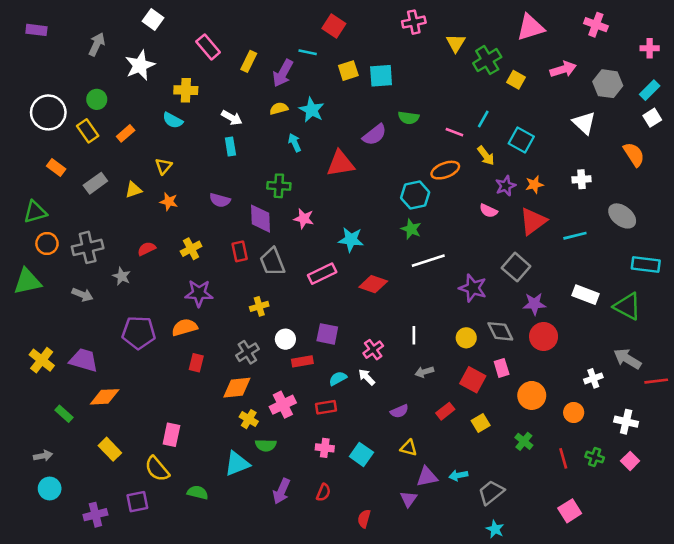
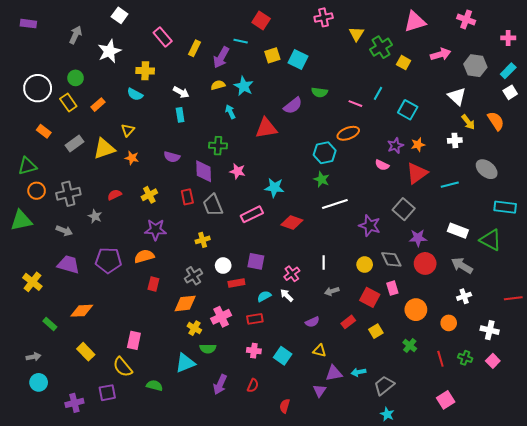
cyan square: (381, 76) -> (298, 59), turned 30
yellow arrow: (486, 156) -> (468, 122), moved
yellow triangle: (133, 190) -> (104, 149), size x1.6
gray arrow: (627, 359) -> (462, 266), moved
purple trapezoid: (84, 360) -> (68, 265), moved

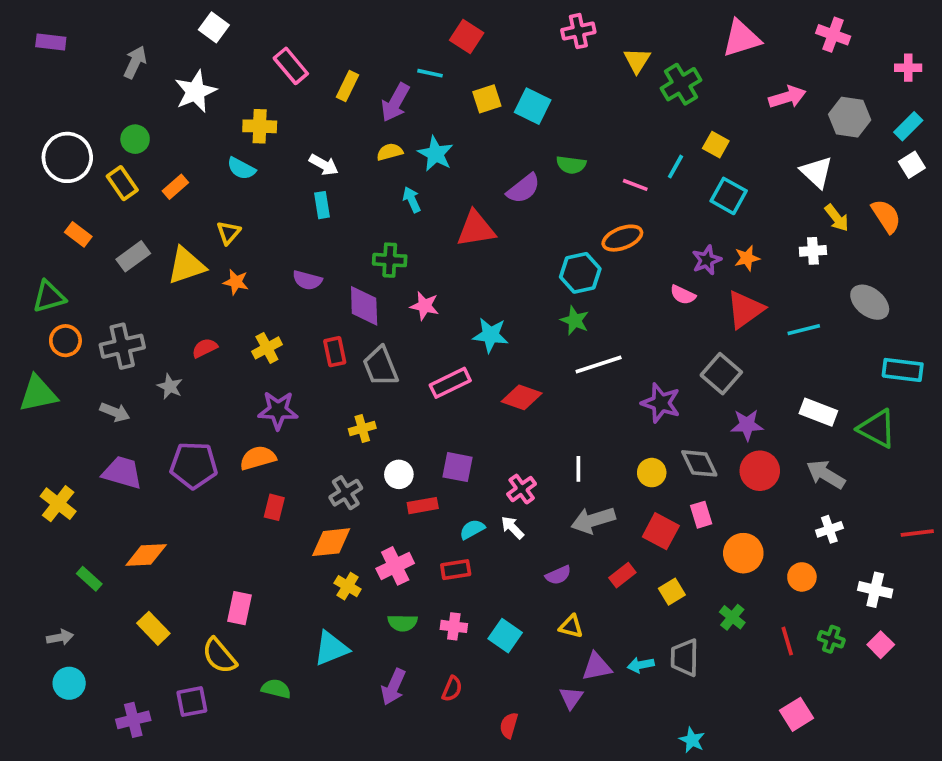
yellow square: (404, 63) -> (716, 145), moved
gray arrow: (332, 291) -> (593, 520), size x1.6
green semicircle: (208, 349) -> (403, 623), moved
gray trapezoid: (384, 385) -> (685, 658), moved, turned -50

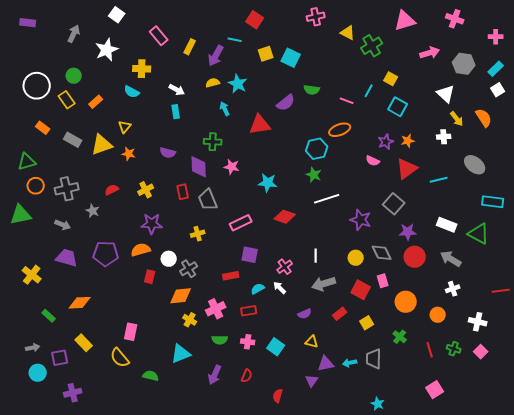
yellow triangle: (637, 60) -> (348, 33), turned -35
gray rectangle: (133, 256) -> (73, 140), turned 66
pink rectangle: (450, 383) -> (241, 223), moved
white circle: (399, 474) -> (169, 259), moved
purple square: (192, 702) -> (60, 358), moved

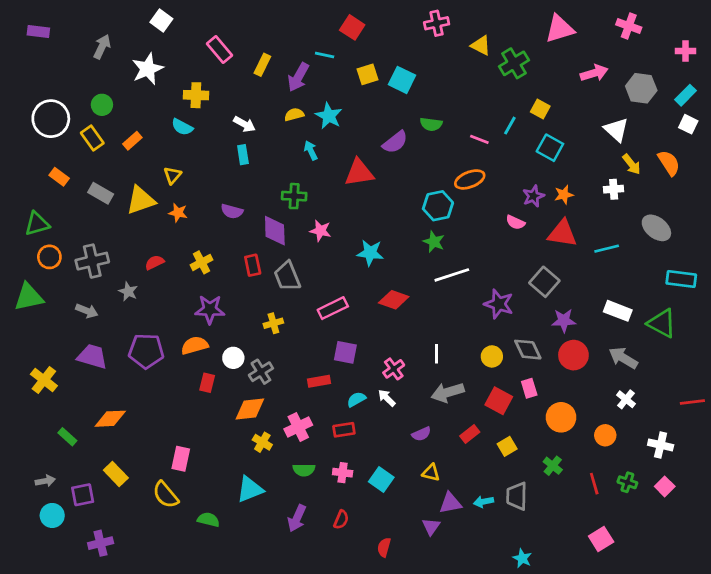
white square: (498, 90) -> (688, 124), turned -32
red triangle: (407, 169) -> (562, 233), turned 45
white cross: (453, 289) -> (626, 399), turned -32

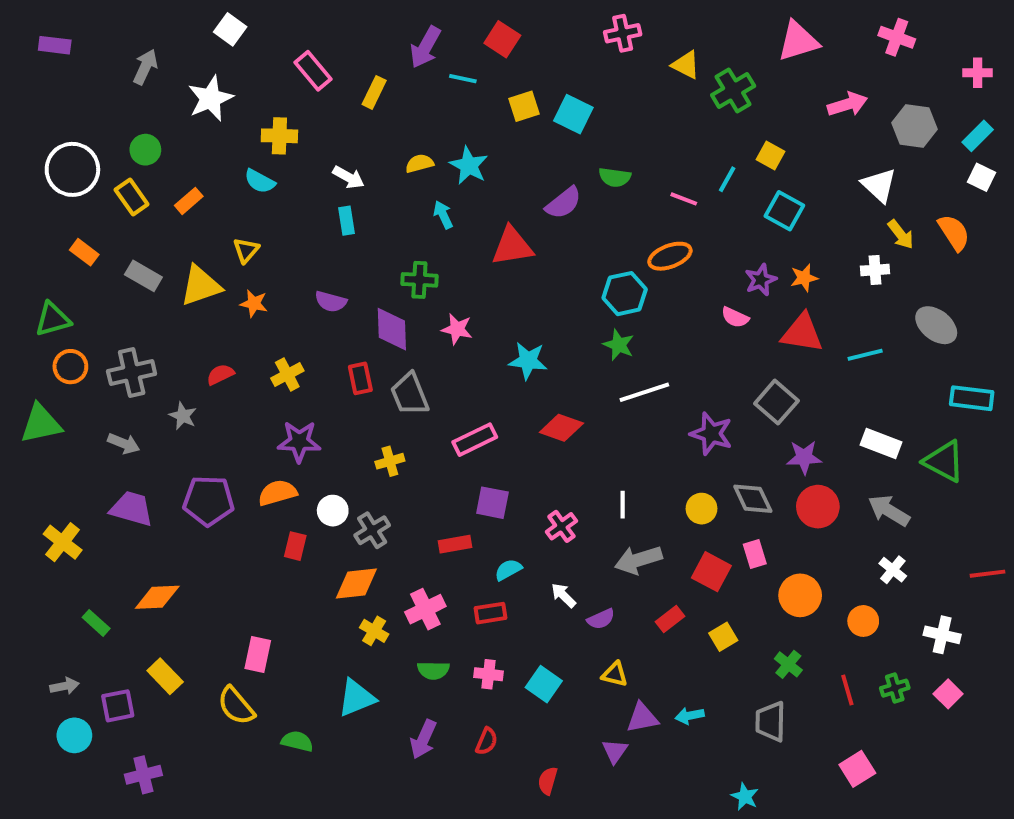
purple arrow: (298, 77) -> (425, 47), moved
white arrow: (387, 398) -> (563, 595), moved
green cross: (627, 482) -> (895, 688), turned -36
gray trapezoid: (517, 496) -> (771, 722), moved

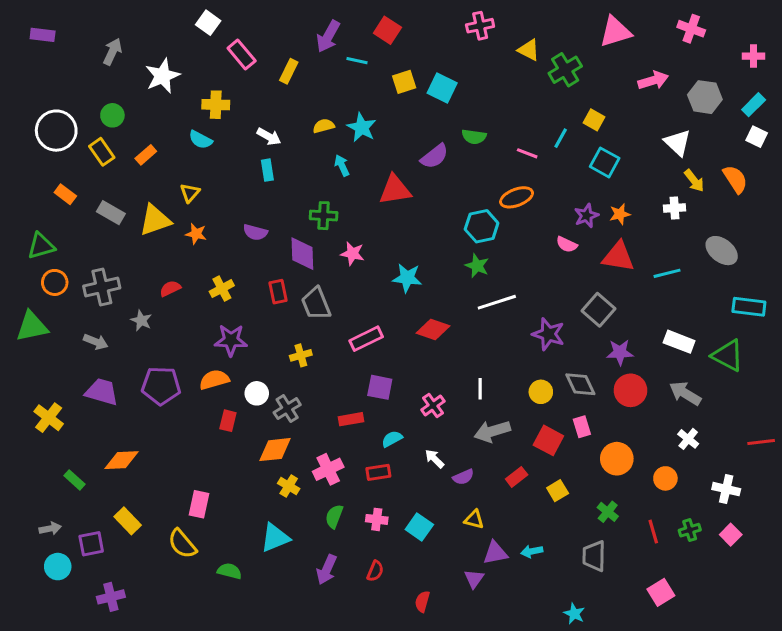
white square: (230, 29) -> (208, 23), moved
green semicircle: (433, 670) -> (334, 516), turned 110

